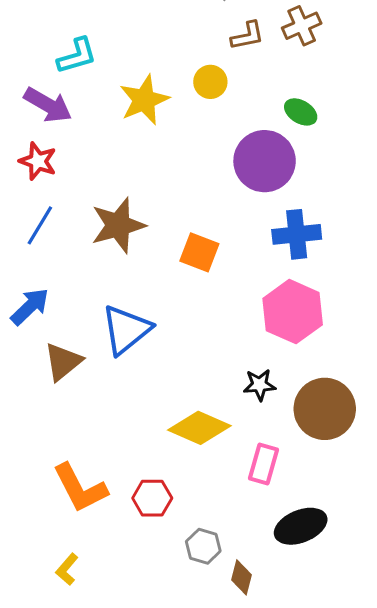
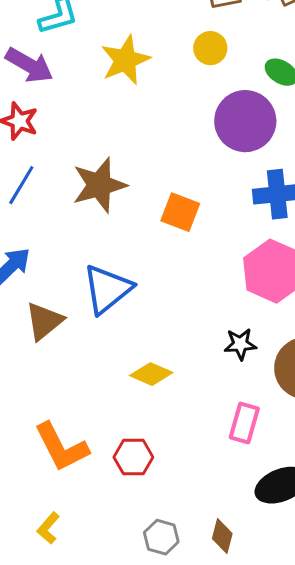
yellow circle: (210, 82) -> (210, 48), moved
yellow diamond: (199, 428) -> (151, 374), moved, size x0.7
gray hexagon: (203, 546) -> (161, 537), moved

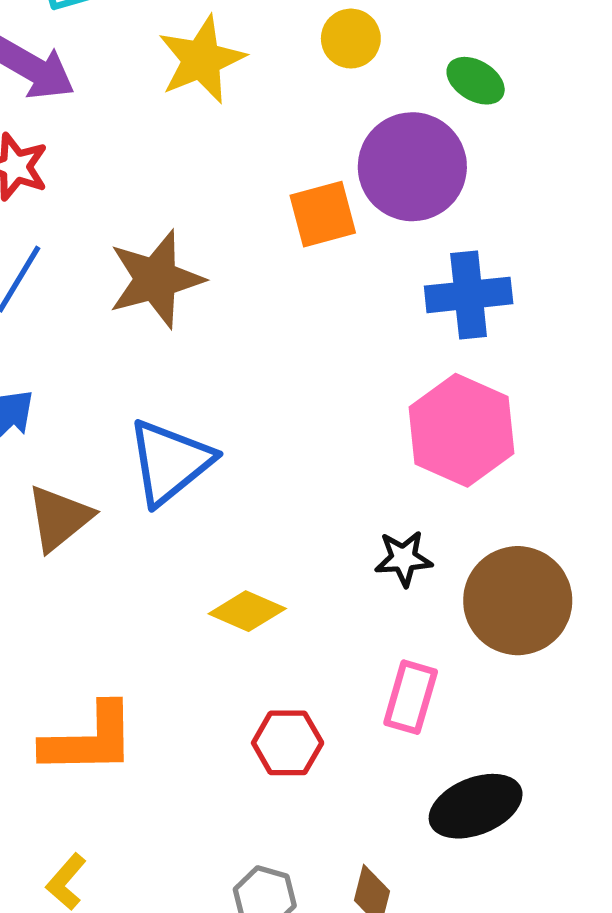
orange square: (180, 212) -> (323, 214), moved, turned -36
orange L-shape: (61, 447) -> (89, 739), turned -64
red hexagon: (133, 457) -> (288, 743), moved

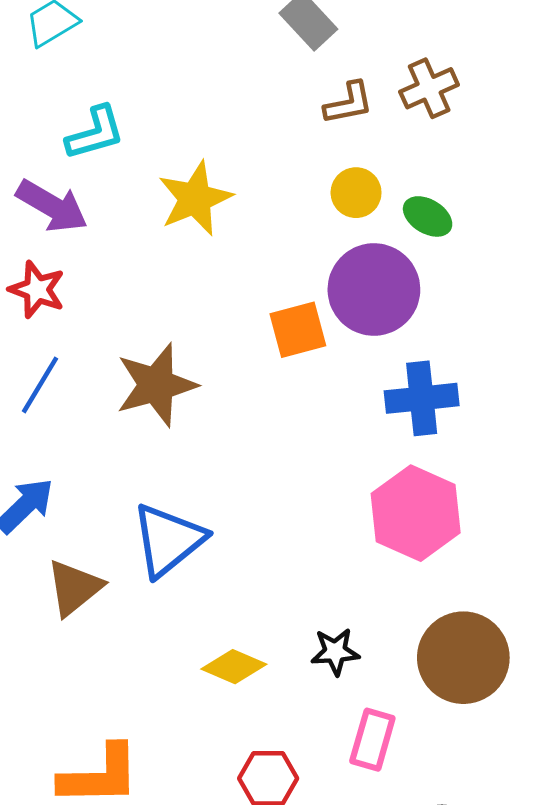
yellow circle: (351, 39) -> (356, 193), moved
black star: (404, 558) -> (335, 652), moved

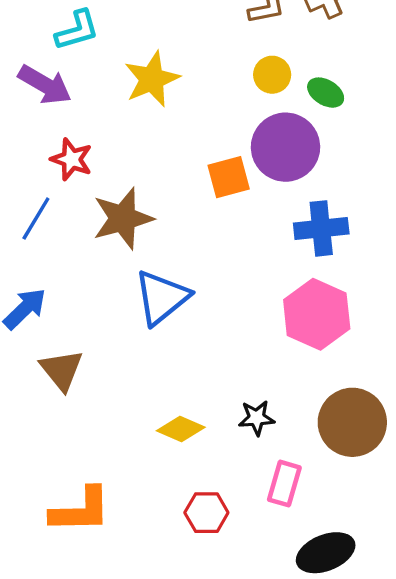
red star: (37, 289) -> (72, 159), moved
blue triangle: (168, 540) -> (162, 298), moved
brown triangle: (74, 588) -> (62, 370), turned -30

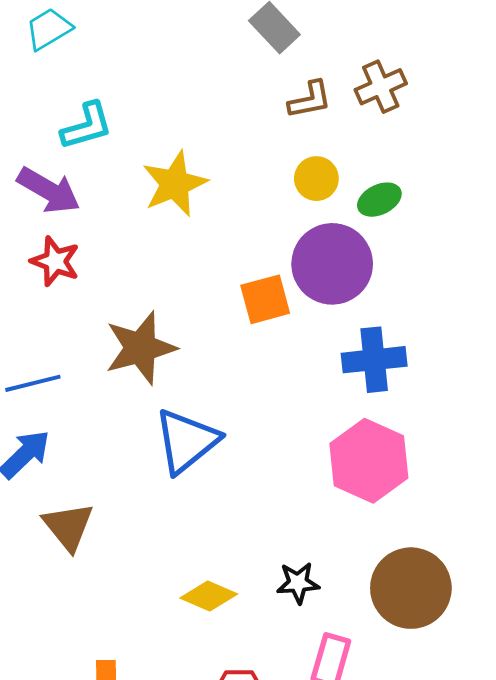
green ellipse: (326, 93) -> (379, 200), turned -57
red star: (72, 159) -> (55, 261), moved
blue line: (36, 218) -> (33, 383), moved, turned 45

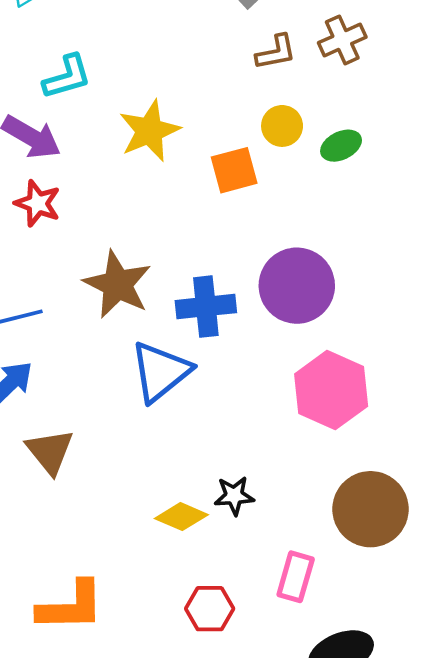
purple circle: (332, 264) -> (297, 286), moved
orange square: (265, 299) -> (234, 170), moved
brown star: (141, 348) -> (117, 284), turned -30
blue cross: (374, 360) -> (206, 307), moved
black star: (298, 583) -> (234, 496), moved

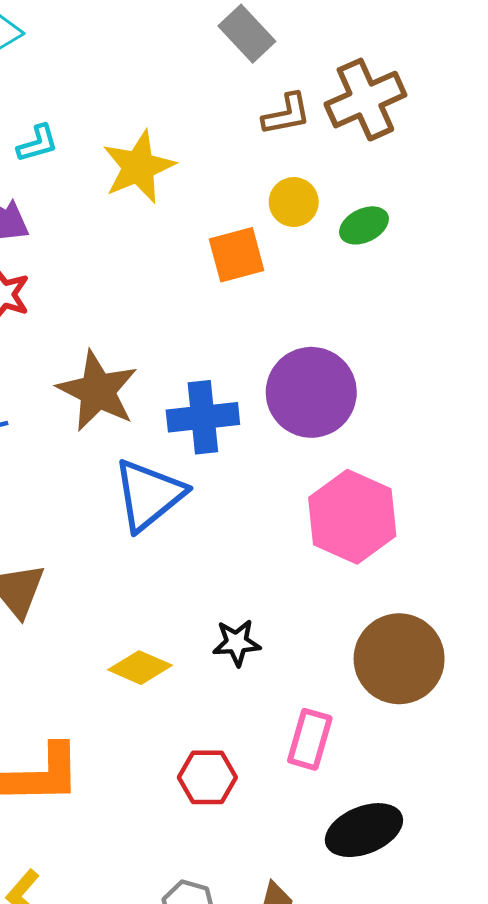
brown cross: (342, 40) -> (365, 100), size x1.4
cyan L-shape: (67, 77) -> (38, 143), size x0.7
yellow star: (149, 131) -> (139, 167), moved
yellow diamond: (181, 517) -> (140, 668), moved

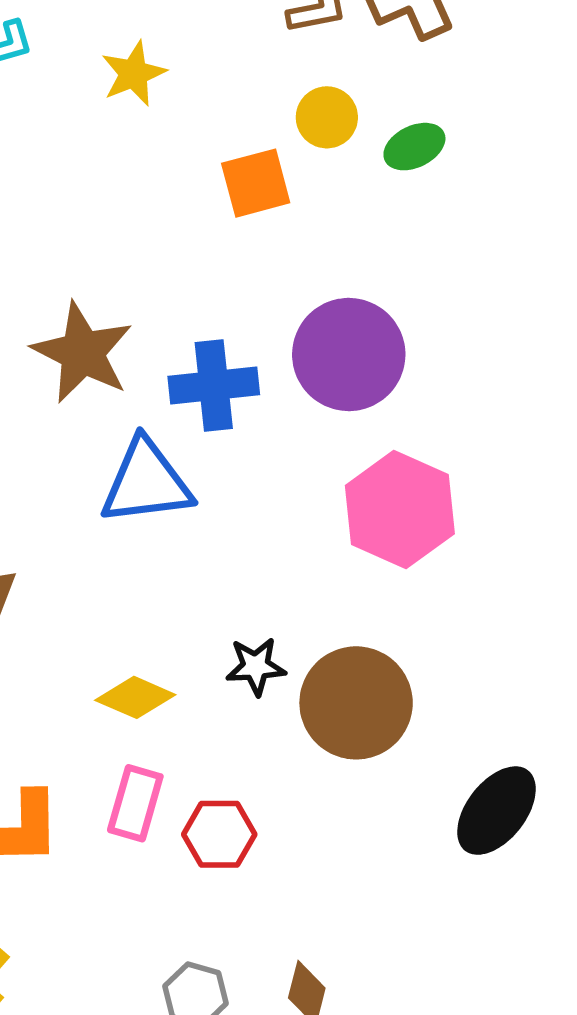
yellow star: (139, 167) -> (133, 74), size x0.7
blue triangle: (149, 495) -> (146, 482), turned 32
brown circle: (399, 659) -> (356, 703), moved
pink rectangle: (310, 739) -> (135, 803), moved
black ellipse: (364, 830) -> (497, 811), moved, turned -30

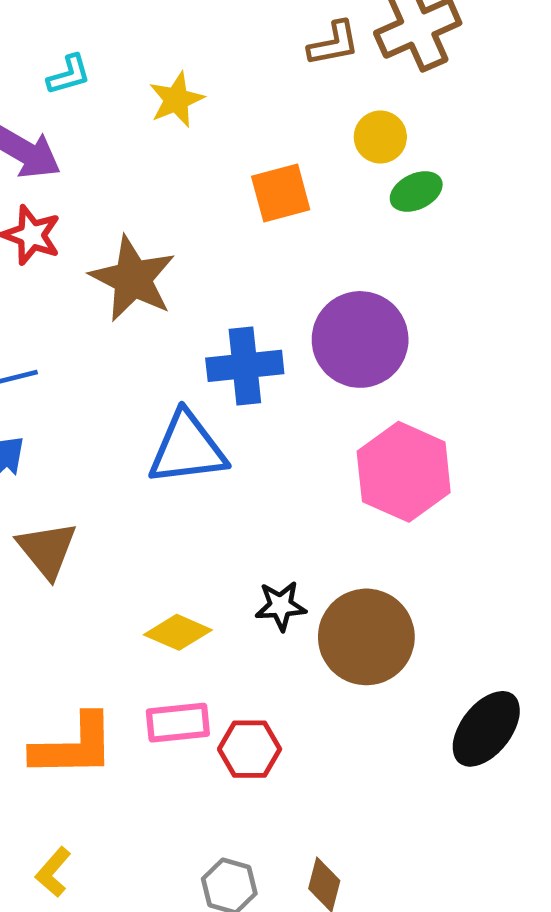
yellow circle: (327, 117) -> (380, 137), moved
green ellipse: (414, 147) -> (416, 192), moved
brown star: (82, 353) -> (133, 279), moved
pink rectangle: (135, 803) -> (178, 723), turned 68

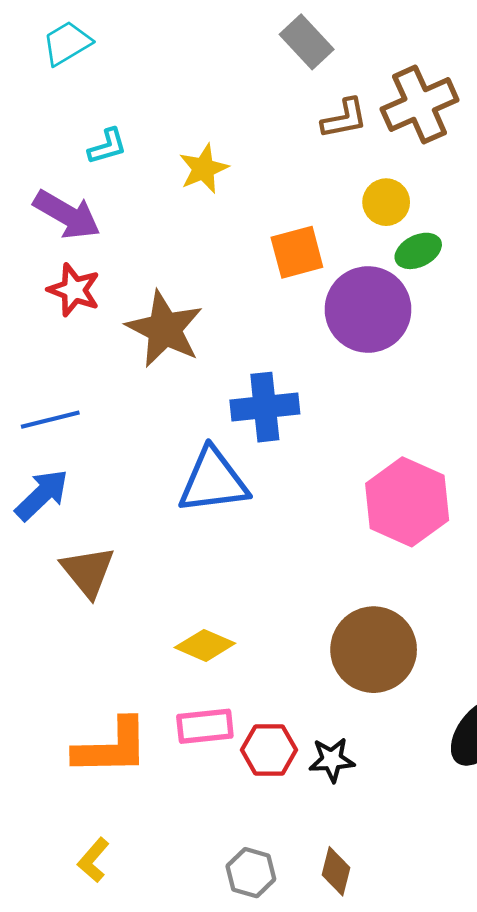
purple circle: (360, 339) -> (368, 309), moved
black star: (281, 606) -> (332, 760), moved

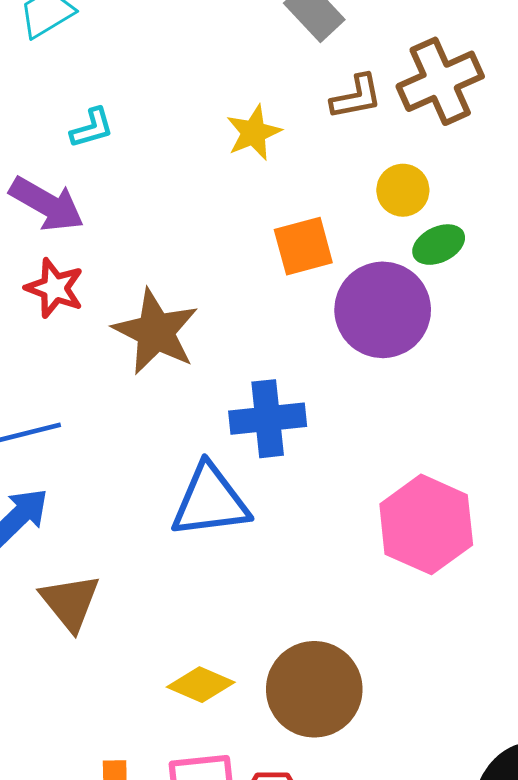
yellow star: (204, 169) -> (254, 133), moved
brown circle: (374, 650) -> (314, 689), moved

